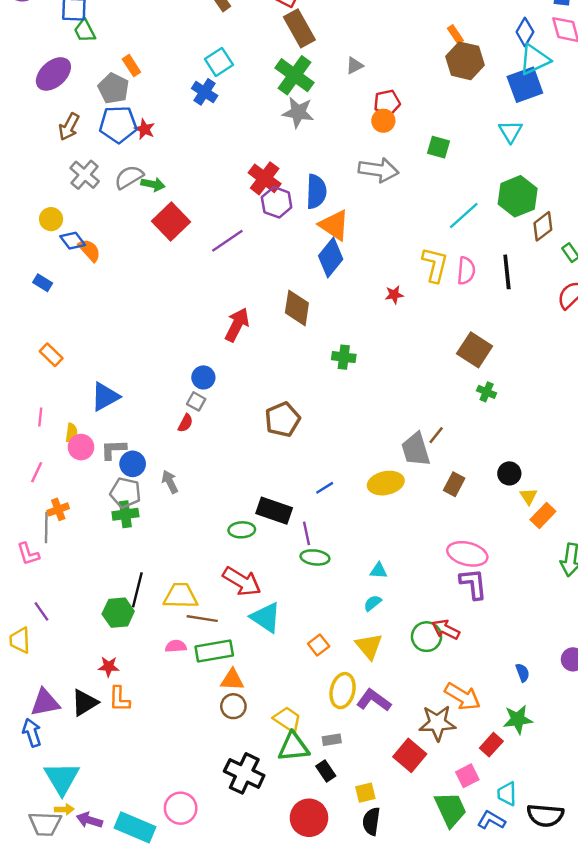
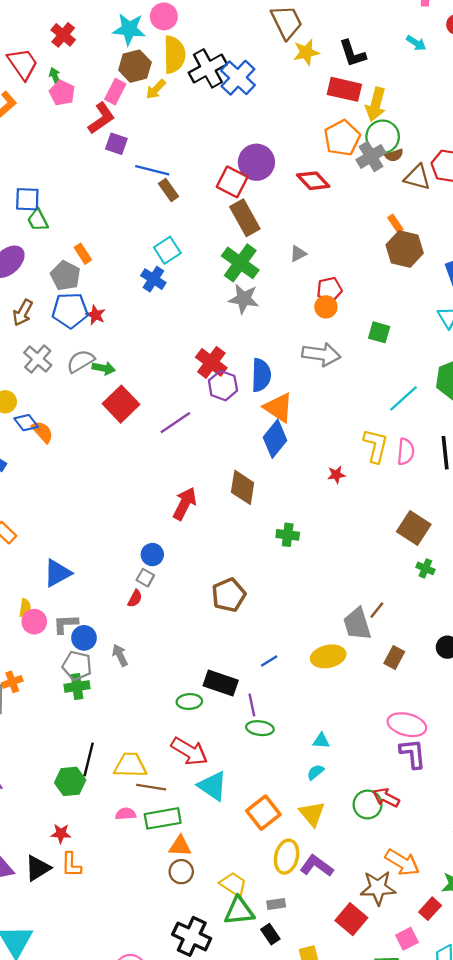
orange square: (319, 645) -> (263, 813), size x1.6

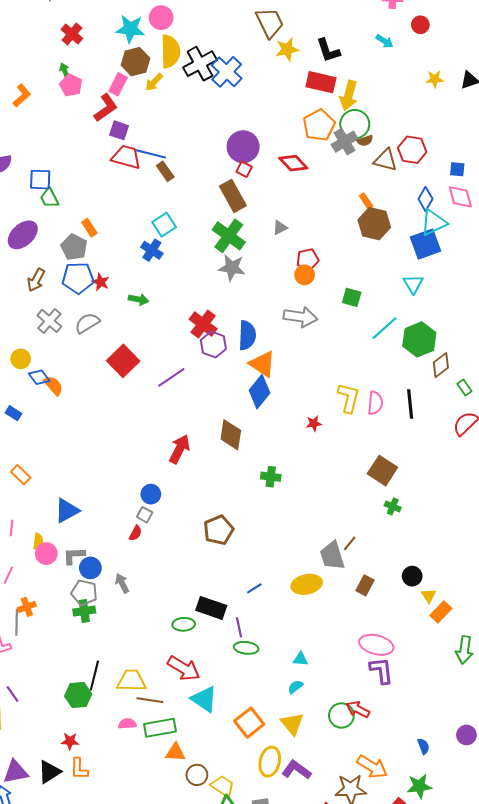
red trapezoid: (23, 64) -> (126, 157), moved, turned -40
red square: (232, 182) -> (244, 169), moved, size x0.6
green arrow: (104, 368) -> (139, 299), moved
cyan line: (403, 398) -> (384, 328), moved
brown circle: (181, 872) -> (197, 775), moved

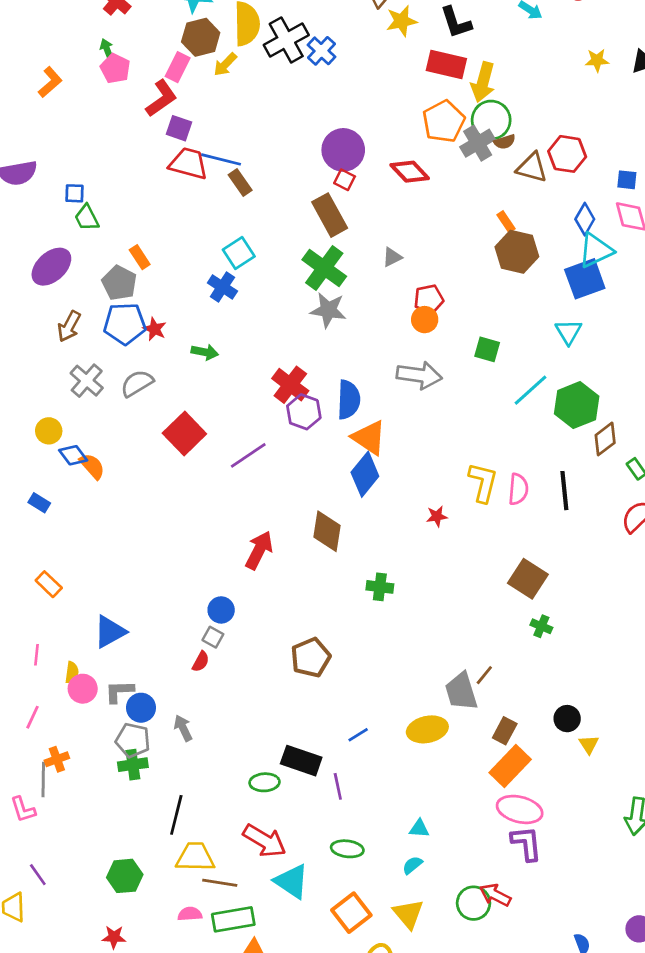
blue cross: (227, 72) -> (321, 51), size x0.7
blue square: (40, 180) -> (75, 193), size x0.7
orange rectangle: (441, 612) -> (510, 766), moved, size x1.4
green ellipse: (246, 648) -> (347, 849), moved
black line: (94, 676) -> (176, 815), moved

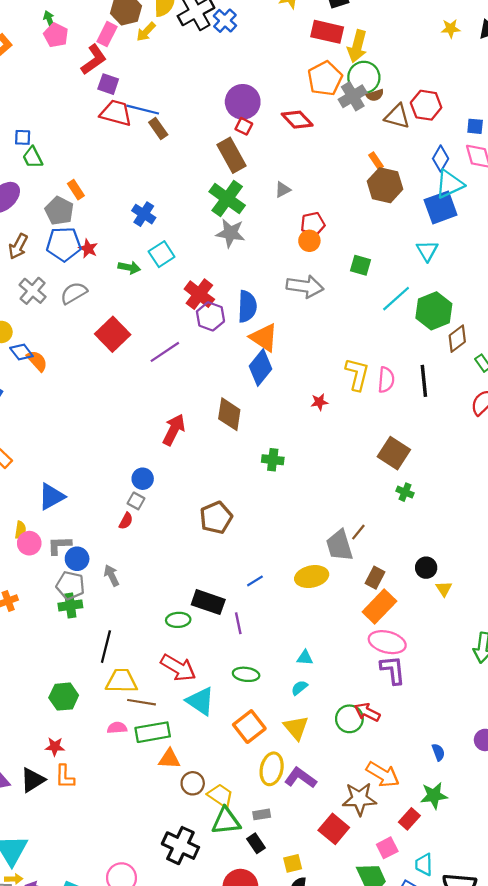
cyan square: (239, 253) -> (162, 254), moved

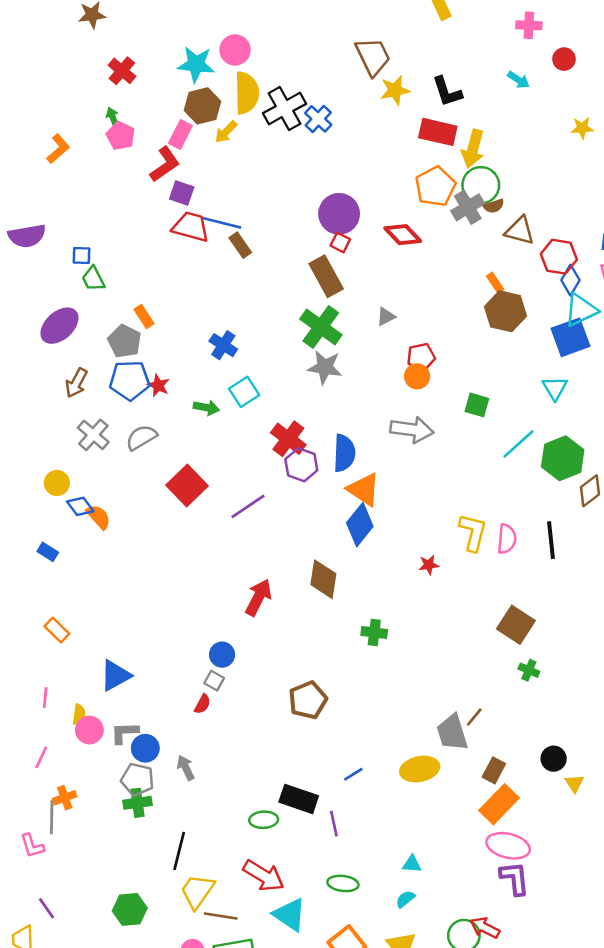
red hexagon: (426, 105) -> (559, 257), moved
yellow trapezoid: (122, 681) -> (197, 891), turned -56

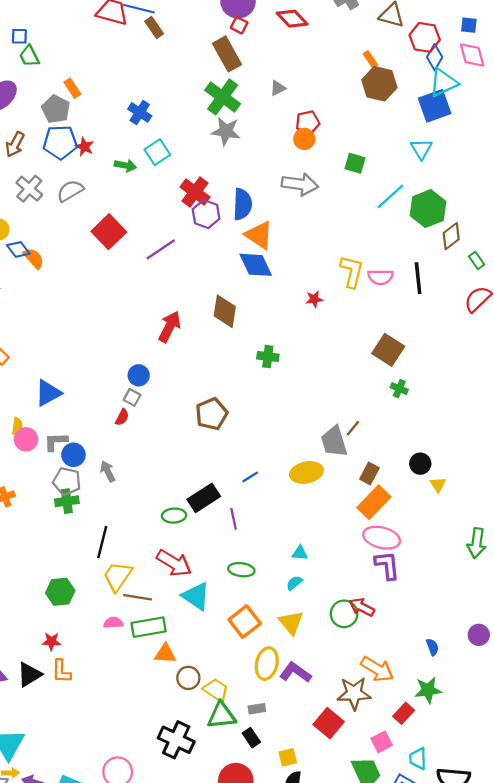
blue diamond: (360, 525) -> (256, 265), turned -64
pink semicircle: (507, 539) -> (380, 277), turned 85
black rectangle: (299, 799) -> (204, 498), turned -52

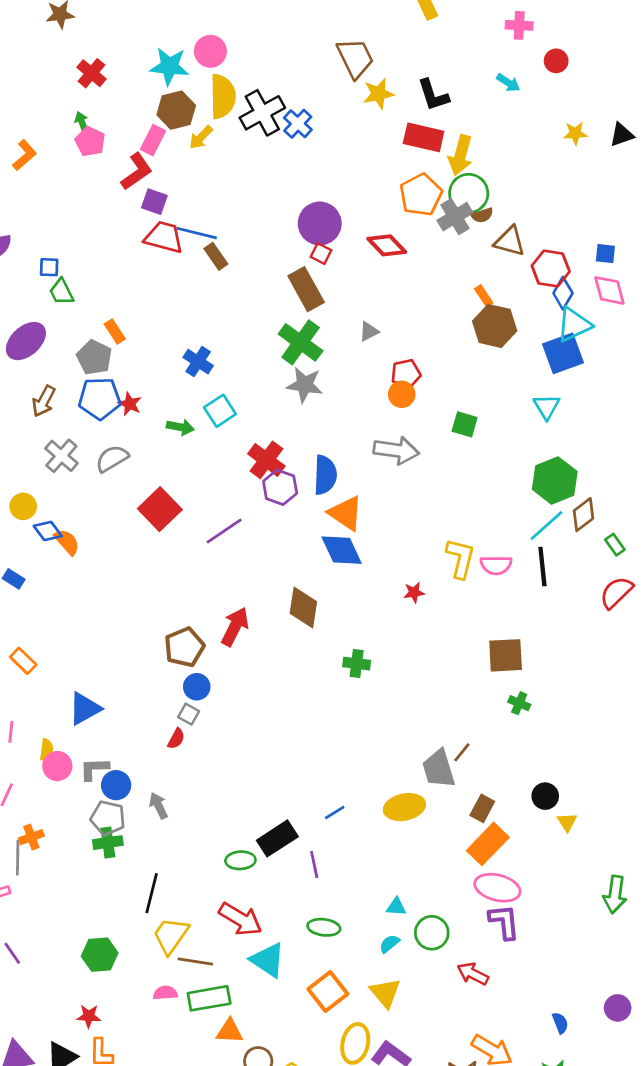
cyan line: (390, 196) -> (547, 526), moved
brown square: (388, 350) -> (506, 655), turned -36
brown pentagon: (212, 414) -> (184, 647), moved
green circle: (344, 614) -> (432, 933), moved

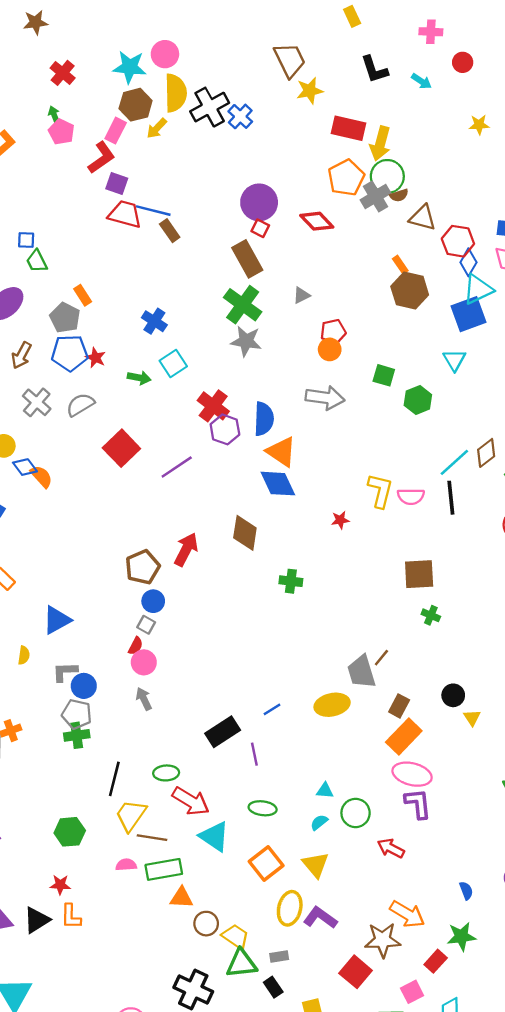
black L-shape: (433, 95) -> (374, 69), moved
green hexagon: (555, 480) -> (418, 400), moved, size x0.7
pink circle: (57, 766) -> (144, 662), moved
gray arrow: (158, 806) -> (144, 699), moved
green ellipse: (240, 860) -> (166, 773), moved

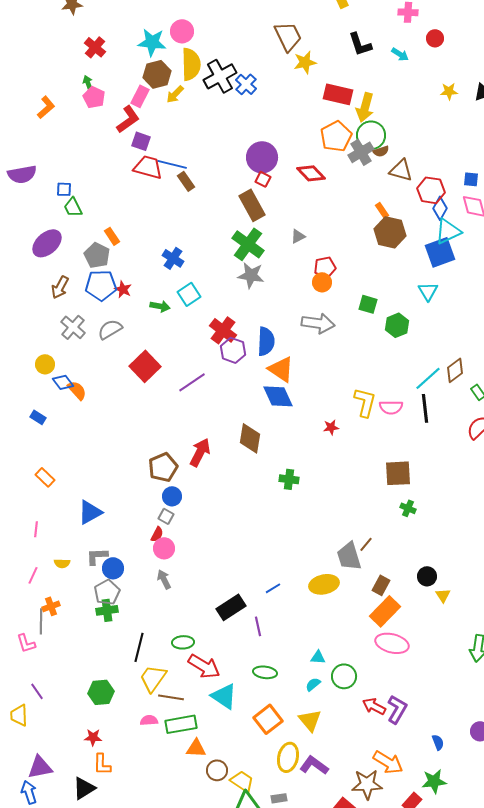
yellow semicircle: (24, 655) -> (62, 563), moved, turned 84
gray pentagon: (77, 714) -> (107, 592), turned 30
purple L-shape: (418, 804) -> (397, 709), moved, turned 36
black triangle: (37, 920) -> (84, 788), moved

